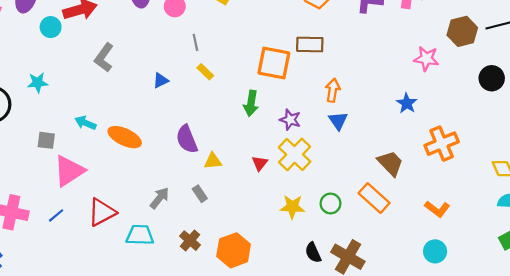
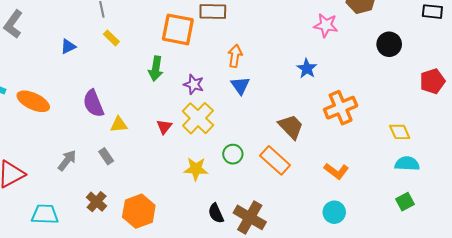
green circle: (331, 203) -> (233, 154), moved
cyan trapezoid: (140, 235) -> (45, 214), moved

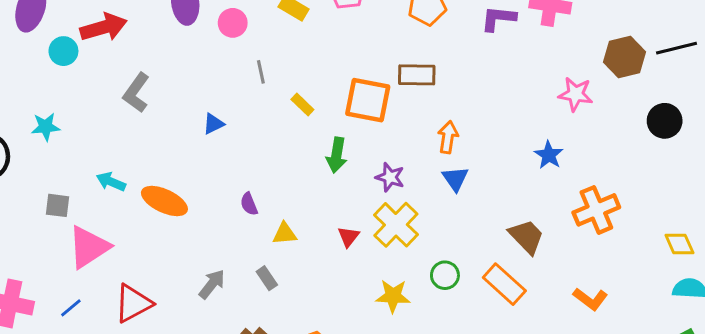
yellow rectangle: (111, 38) -> (302, 105), moved
purple semicircle: (93, 103) -> (249, 204), size x0.6

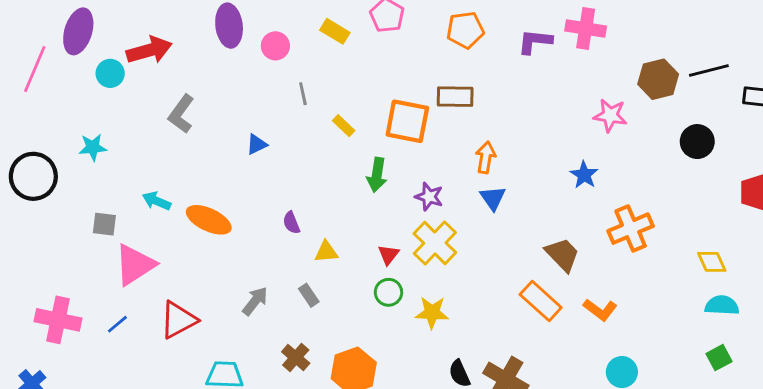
green circle: (445, 275) -> (388, 292), moved
orange L-shape: (590, 299) -> (600, 310), moved

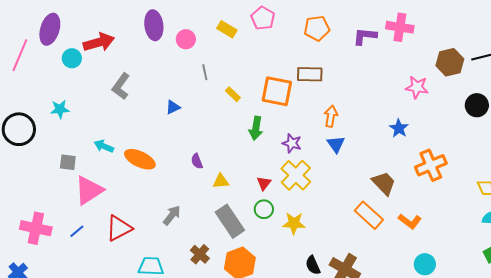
gray rectangle: (309, 295) -> (230, 221), moved, size x2.0

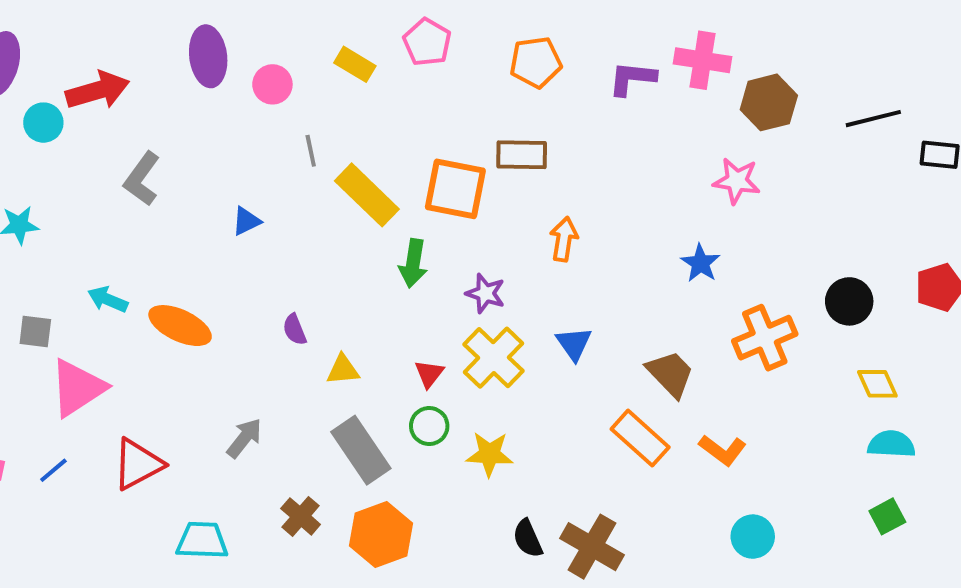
brown hexagon: (450, 62) -> (769, 102), moved
yellow rectangle: (233, 94) -> (367, 195), size x2.0
black circle: (477, 105) -> (849, 301), moved
blue triangle: (336, 144) -> (574, 344), moved

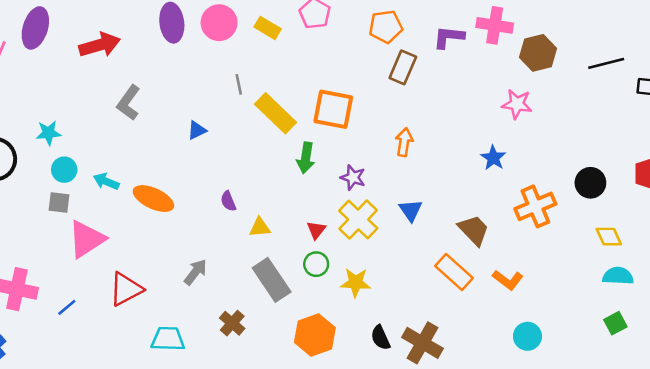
pink circle: (272, 84) -> (219, 23), moved, size x1.4
cyan circle: (43, 123) -> (64, 170), moved
brown rectangle: (522, 155) -> (403, 67), moved, turned -68
blue line: (53, 470) -> (67, 307), moved
orange hexagon: (381, 535) -> (315, 335), moved

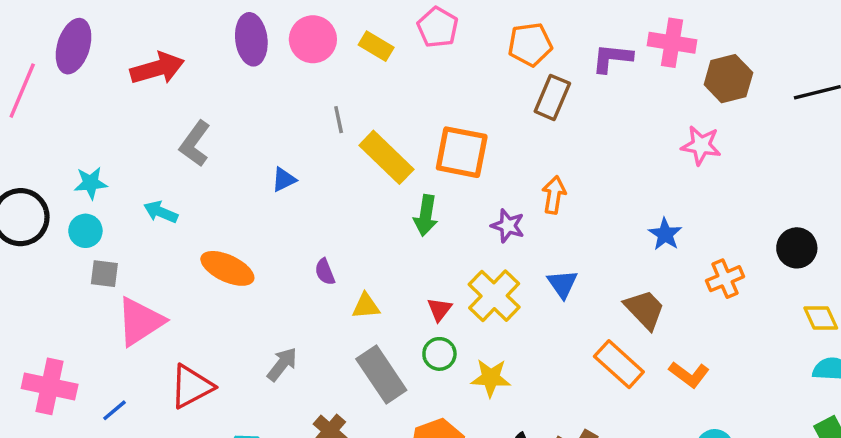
blue star: (493, 158) -> (665, 234), moved
cyan circle: (64, 170) -> (85, 231), moved
purple star: (353, 178) -> (508, 226), moved
cyan arrow: (106, 181) -> (161, 212), moved
orange cross: (535, 206) -> (725, 279), size x0.7

